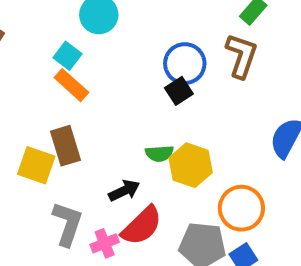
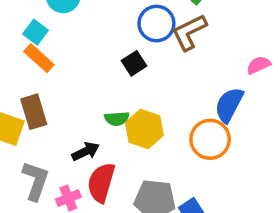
brown L-shape: (241, 56) -> (189, 32), turned -135
blue circle: (185, 64) -> (156, 24), moved
orange circle: (241, 208) -> (210, 139), moved
red semicircle: (142, 226) -> (101, 183), turned 150

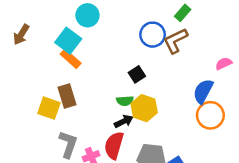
cyan square: (35, 32) -> (68, 41), size x1.5
black square: (134, 63) -> (137, 74), moved
orange circle: (210, 139) -> (210, 115), moved
black arrow: (86, 151) -> (124, 121), moved

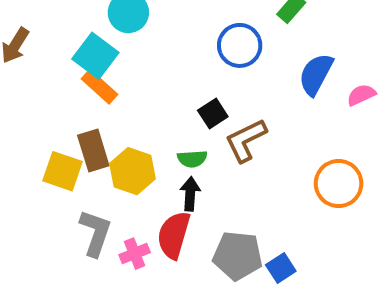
brown L-shape: (175, 41) -> (246, 140), moved
blue semicircle: (203, 91) -> (316, 74), moved
yellow hexagon: (144, 108) -> (132, 171), moved
black arrow: (124, 121) -> (190, 194), turned -60

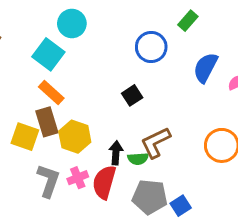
orange rectangle: (100, 87) -> (51, 93), moved
brown L-shape: (246, 140) -> (156, 142), moved
green semicircle: (192, 159) -> (138, 159), moved
pink cross: (135, 254) -> (78, 178), moved

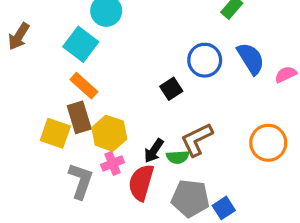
blue circle: (151, 47) -> (205, 60), moved
blue semicircle: (206, 68) -> (251, 59), turned 120
black arrow: (116, 153) -> (154, 151), turned -150
pink cross: (78, 178) -> (113, 163), moved

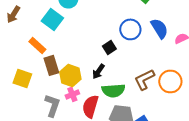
orange rectangle: (84, 86) -> (37, 45), moved
yellow square: (55, 133) -> (22, 78), moved
brown L-shape: (197, 140) -> (144, 79), moved
black arrow: (154, 151) -> (98, 71), moved
green semicircle: (178, 157) -> (113, 90), size x1.6

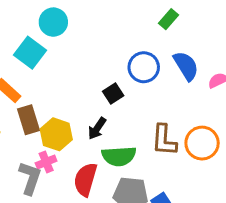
brown L-shape: (144, 79) -> (164, 140), turned -60
pink cross: (72, 94) -> (46, 162), moved

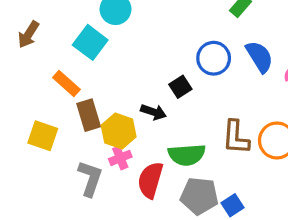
black arrow: (97, 128) -> (153, 112), moved, turned -105
pink cross: (46, 162) -> (120, 158), moved

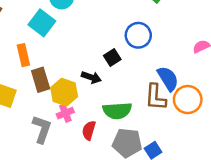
blue semicircle: (259, 57) -> (168, 79), moved
orange rectangle: (66, 84) -> (23, 55), turned 35
red semicircle: (150, 180) -> (89, 130), size x0.7

